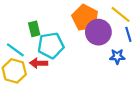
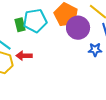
cyan pentagon: (51, 45) -> (35, 21), moved

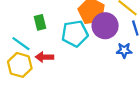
cyan pentagon: (35, 21) -> (75, 34), moved

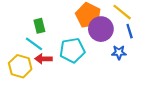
cyan pentagon: (75, 34) -> (72, 50), moved
cyan line: (21, 44) -> (34, 44), moved

